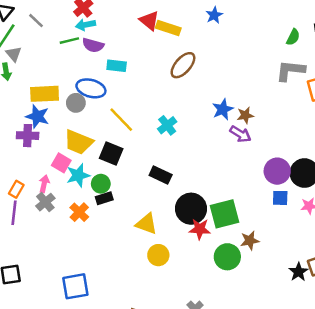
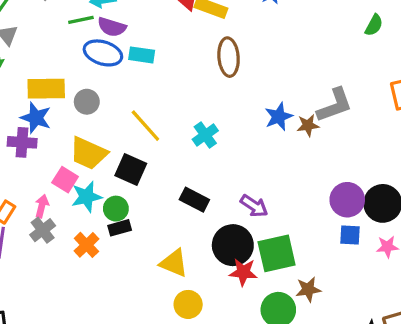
brown ellipse: (183, 65) -> (229, 57), turned -48
gray L-shape: (290, 71) -> (335, 105), moved, turned 152
blue ellipse: (91, 88) -> (103, 53), moved
purple arrow: (240, 134) -> (254, 206), moved

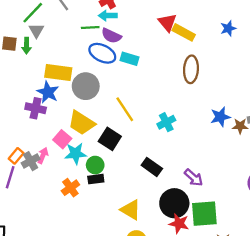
gray circle: (87, 102) -> (86, 86), size x1.5
gray cross: (43, 230) -> (31, 161), moved

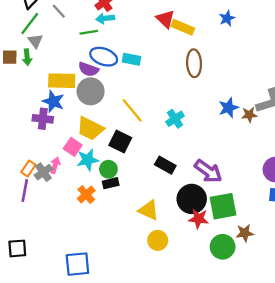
purple semicircle: (111, 36) -> (88, 69), moved
purple arrow: (194, 178) -> (208, 171), size x1.4

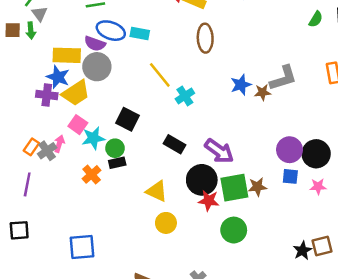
yellow line: (132, 110) -> (160, 75), moved
yellow trapezoid: (90, 128) -> (76, 93), moved, turned -60
purple line: (25, 191) -> (27, 184), moved
brown star: (245, 233) -> (257, 187), moved

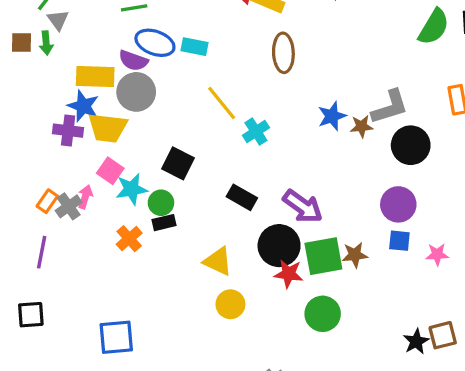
green semicircle: (316, 19) -> (434, 27), size x1.6
yellow trapezoid: (76, 93) -> (108, 128), turned 40
black circle: (316, 154) -> (411, 145), moved

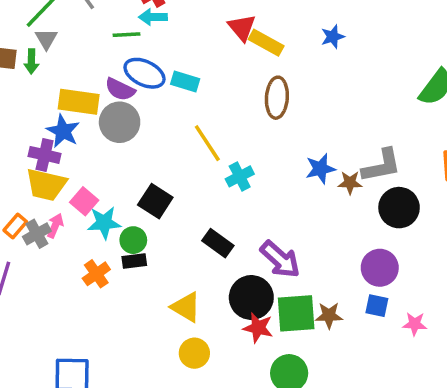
yellow trapezoid: (108, 128) -> (46, 185), moved

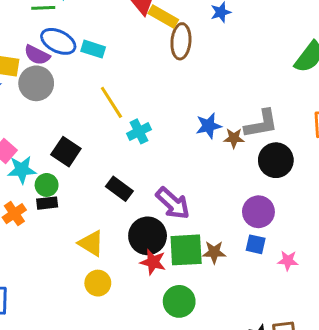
brown ellipse: (277, 98) -> (181, 41), moved

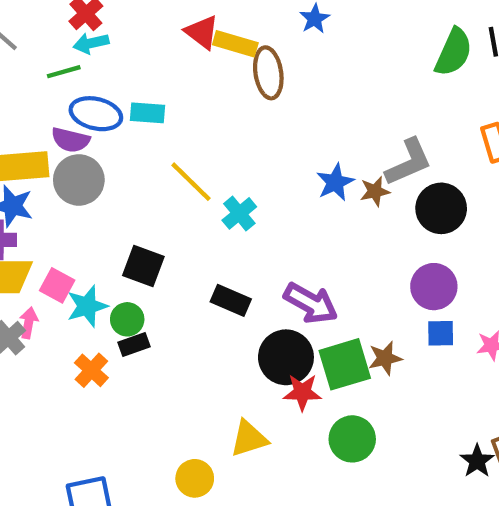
yellow triangle: (91, 243) -> (249, 438), moved, turned -36
yellow circle: (98, 283) -> (195, 478), moved

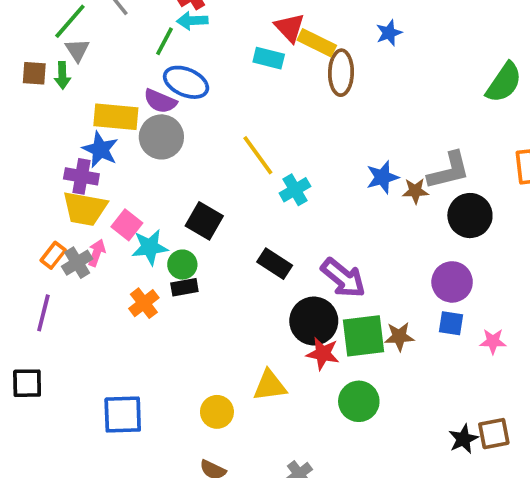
green line: (64, 72) -> (164, 41), turned -56
cyan rectangle: (147, 113) -> (269, 58), moved

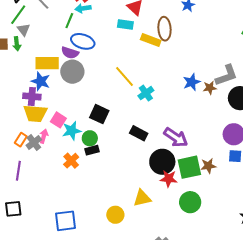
yellow rectangle: (317, 43) -> (151, 40), moved

